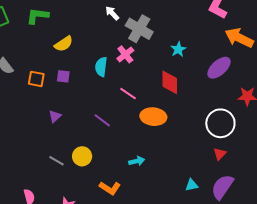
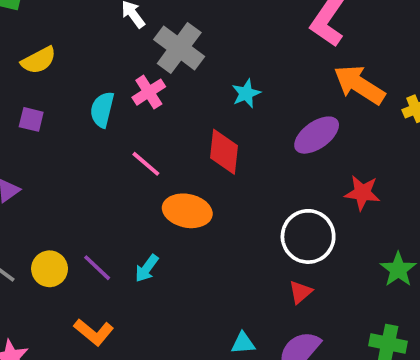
purple line: (102, 120) -> (97, 268), moved
cyan arrow: (137, 161) -> (147, 268), moved, turned 133

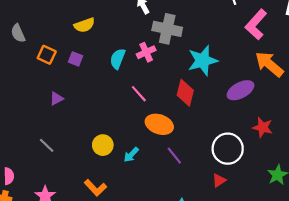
gray cross: (179, 48) -> (167, 29), turned -32
cyan star: (246, 93) -> (203, 61), size x1.8
purple line: (97, 268) -> (174, 156), moved
yellow circle: (50, 269) -> (103, 145), moved

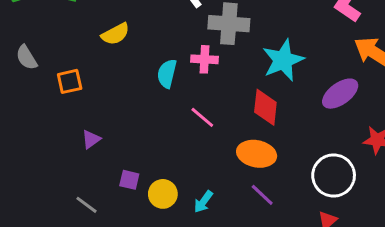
pink cross: (146, 52) -> (205, 59), turned 36
orange square: (47, 55) -> (70, 81), turned -30
purple square: (76, 59) -> (129, 180), moved
orange ellipse: (159, 124) -> (257, 154), moved

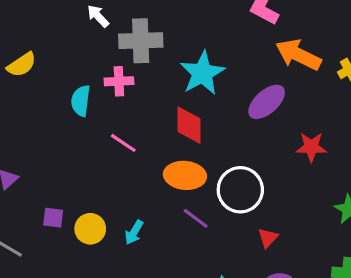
white circle: (334, 175) -> (240, 190), moved

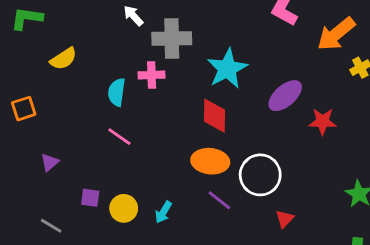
orange arrow: (298, 55) -> (336, 34), moved, turned -66
pink line: (123, 143) -> (119, 137), moved
red star: (311, 147) -> (323, 121), moved

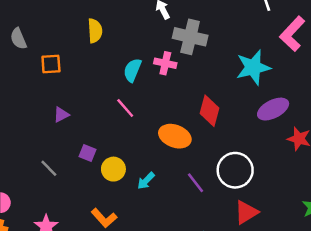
yellow semicircle: (64, 59) -> (95, 31), turned -75
cyan star: (227, 69) -> (253, 67), moved
orange ellipse: (210, 161) -> (175, 136), moved
red triangle: (285, 219) -> (246, 212), size x1.5

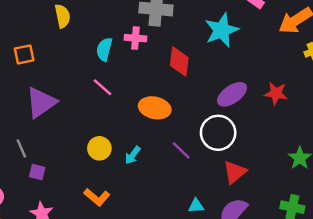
purple ellipse: (273, 109) -> (232, 94), moved
red diamond: (209, 111) -> (179, 62), moved
purple triangle: (61, 115) -> (41, 102), size x2.0
purple square: (88, 153) -> (37, 172), moved
gray line: (49, 168) -> (21, 148), moved, turned 30

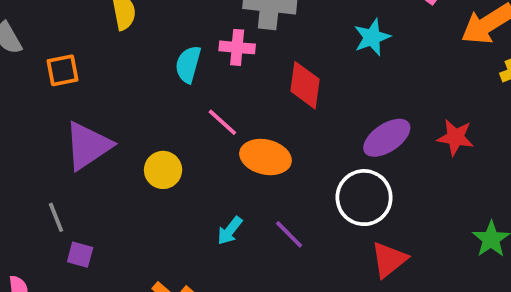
cyan star: (222, 30) -> (372, 37), size x0.7
pink line: (102, 87) -> (222, 122), moved
yellow circle: (99, 148) -> (163, 170), moved
purple line: (181, 150) -> (289, 234), moved

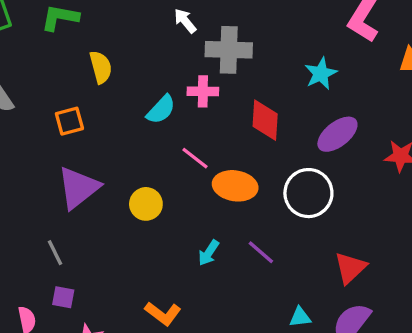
cyan semicircle: (188, 64) -> (161, 109), turned -148
orange square: (63, 70) -> (69, 121), moved
purple ellipse: (387, 138) -> (337, 134), moved
white circle: (364, 198) -> (308, 193), moved
purple square: (80, 255) -> (63, 297), moved

